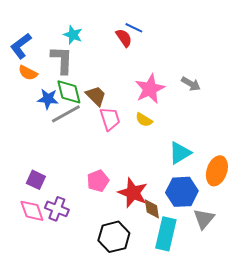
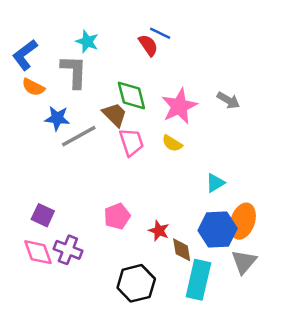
green diamond: (69, 92) -> (131, 95), moved
cyan triangle: (180, 153) -> (215, 183), size x0.7
orange ellipse: (217, 171) -> (243, 221), moved
red star: (133, 193) -> (159, 231), size x0.6

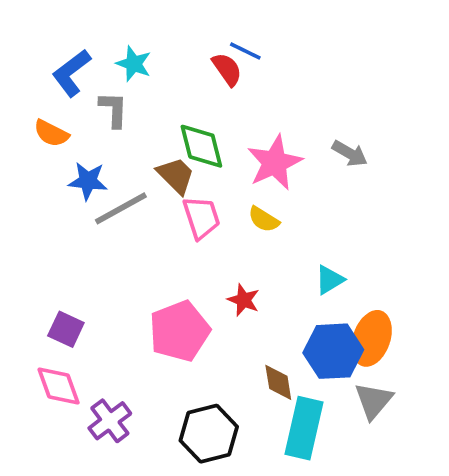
blue L-shape: (25, 55) -> (71, 73), moved
gray L-shape: (74, 72) -> (114, 110), size x0.7
pink pentagon: (117, 216) -> (179, 331), size x1.5
red star: (159, 231) -> (244, 300), moved
purple cross: (68, 250) -> (110, 421), moved, turned 32

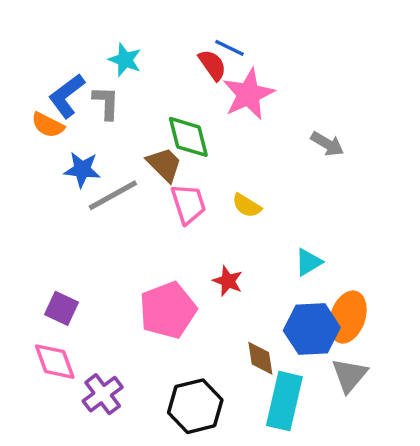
blue L-shape: (71, 73) -> (67, 96), moved
pink star: (275, 163) -> (248, 94), moved

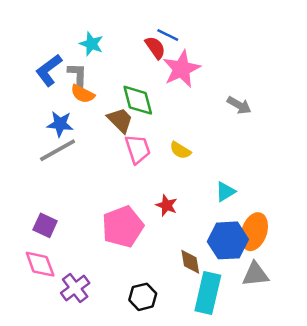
orange semicircle: (48, 125) -> (83, 94), moved
gray line: (113, 195) -> (58, 150), moved
gray triangle: (350, 375) -> (255, 274), turned 44
black hexagon: (195, 406) -> (143, 297), size x0.7

